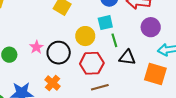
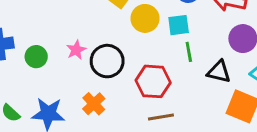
yellow circle: (85, 36) -> (145, 18), moved
black triangle: (127, 57) -> (219, 72), moved

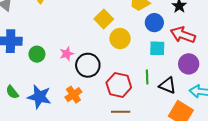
cyan square: (179, 25) -> (157, 48), moved
green line: (189, 52) -> (147, 77), moved

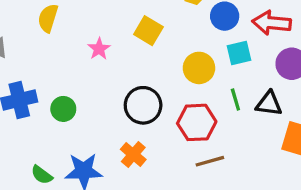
yellow circle: (120, 39) -> (199, 68), moved
pink star: (67, 54) -> (99, 49), moved

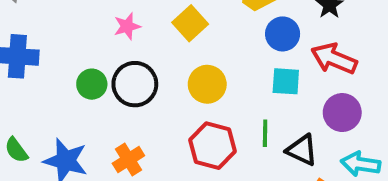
yellow circle: (199, 68) -> (207, 84), moved
black circle: (143, 105) -> (135, 84), moved
green circle: (63, 109) -> (92, 84), moved

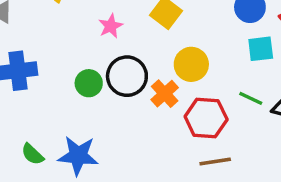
green line: (265, 133) -> (251, 98), turned -55
orange cross: (128, 160) -> (165, 94), moved

